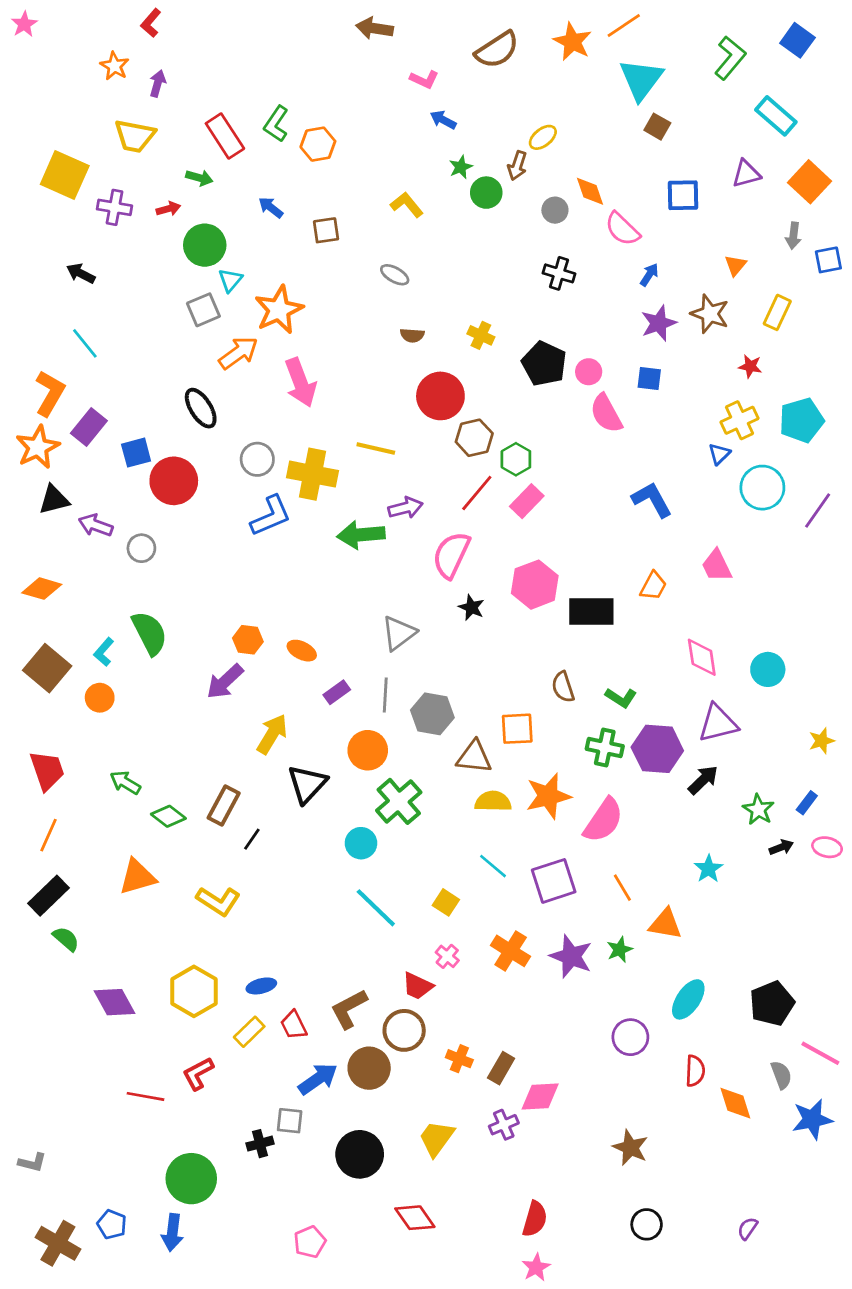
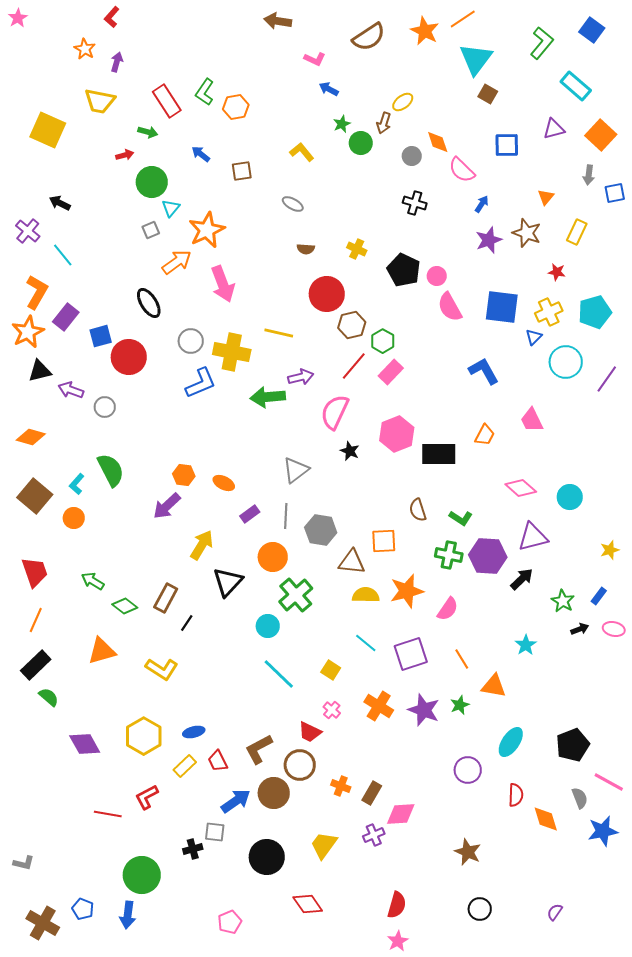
purple cross: (114, 207) -> (28, 231), moved, turned 30
gray square: (203, 310) -> (151, 230), size x0.7
blue square: (649, 378) -> (502, 307), moved, size x1.8
pink diamond: (702, 657) -> (521, 488), turned -40
pink semicircle: (603, 820) -> (448, 609), size x0.7

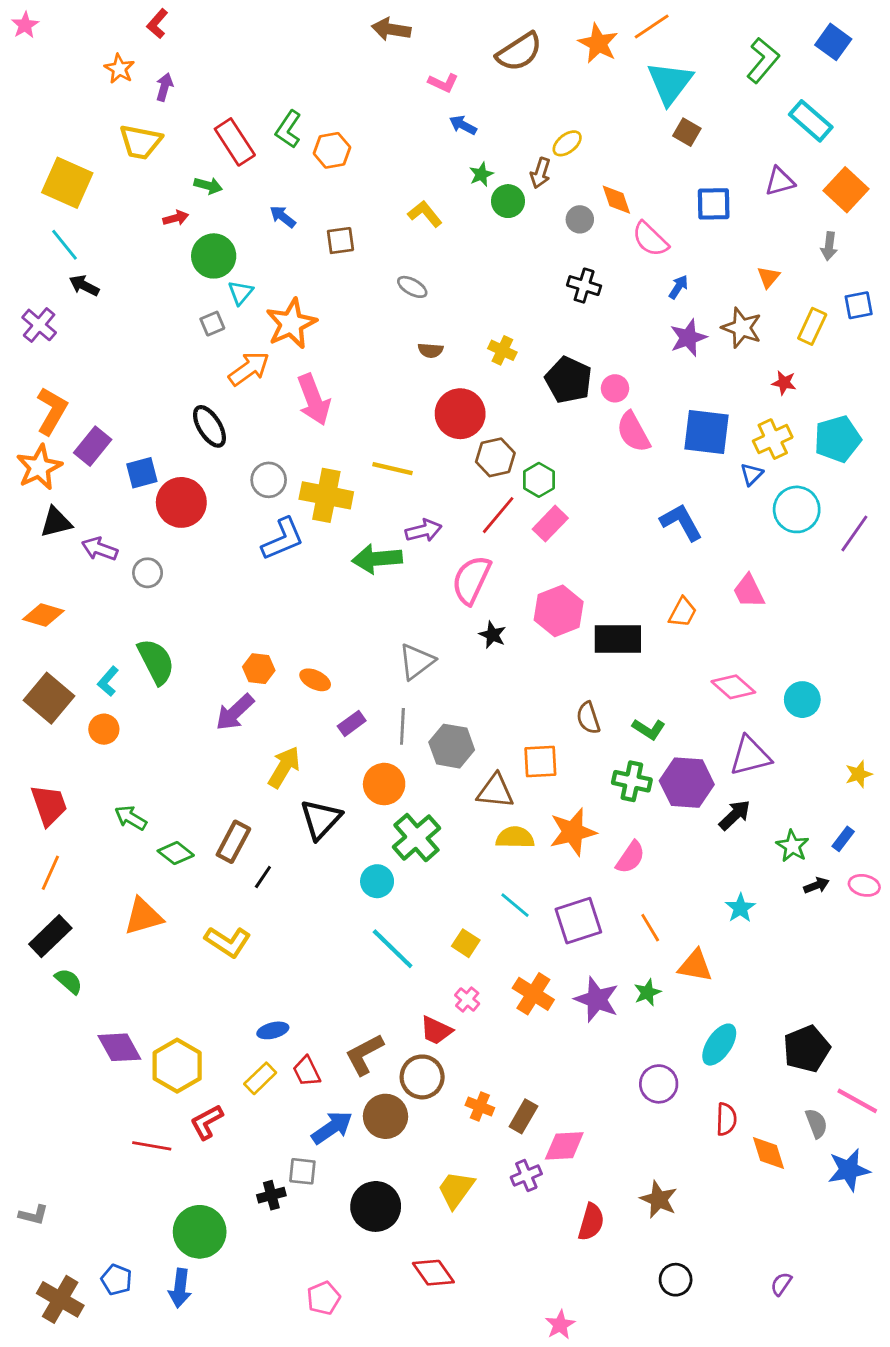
blue square: (615, 193) -> (859, 305), moved
cyan line: (63, 255) -> (64, 245), moved
yellow hexagon: (144, 736) -> (177, 1066), moved
red semicircle: (397, 905) -> (591, 1222), moved

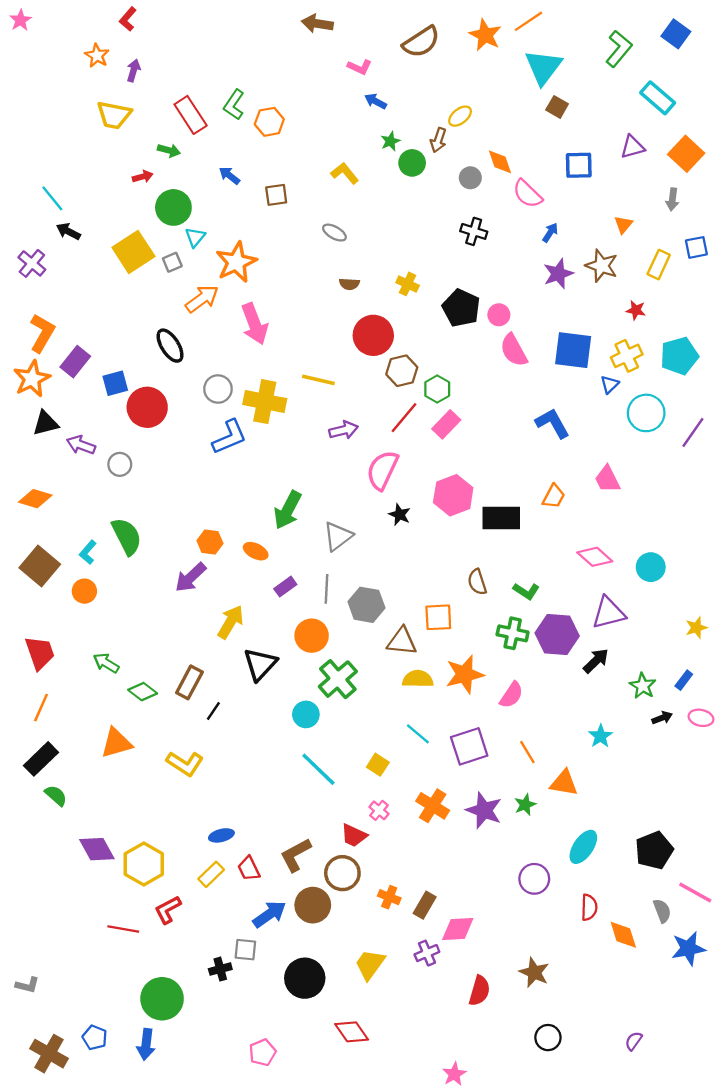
yellow square: (67, 183) -> (133, 252), moved, turned 33
green arrow: (377, 559) -> (288, 510), moved, turned -57

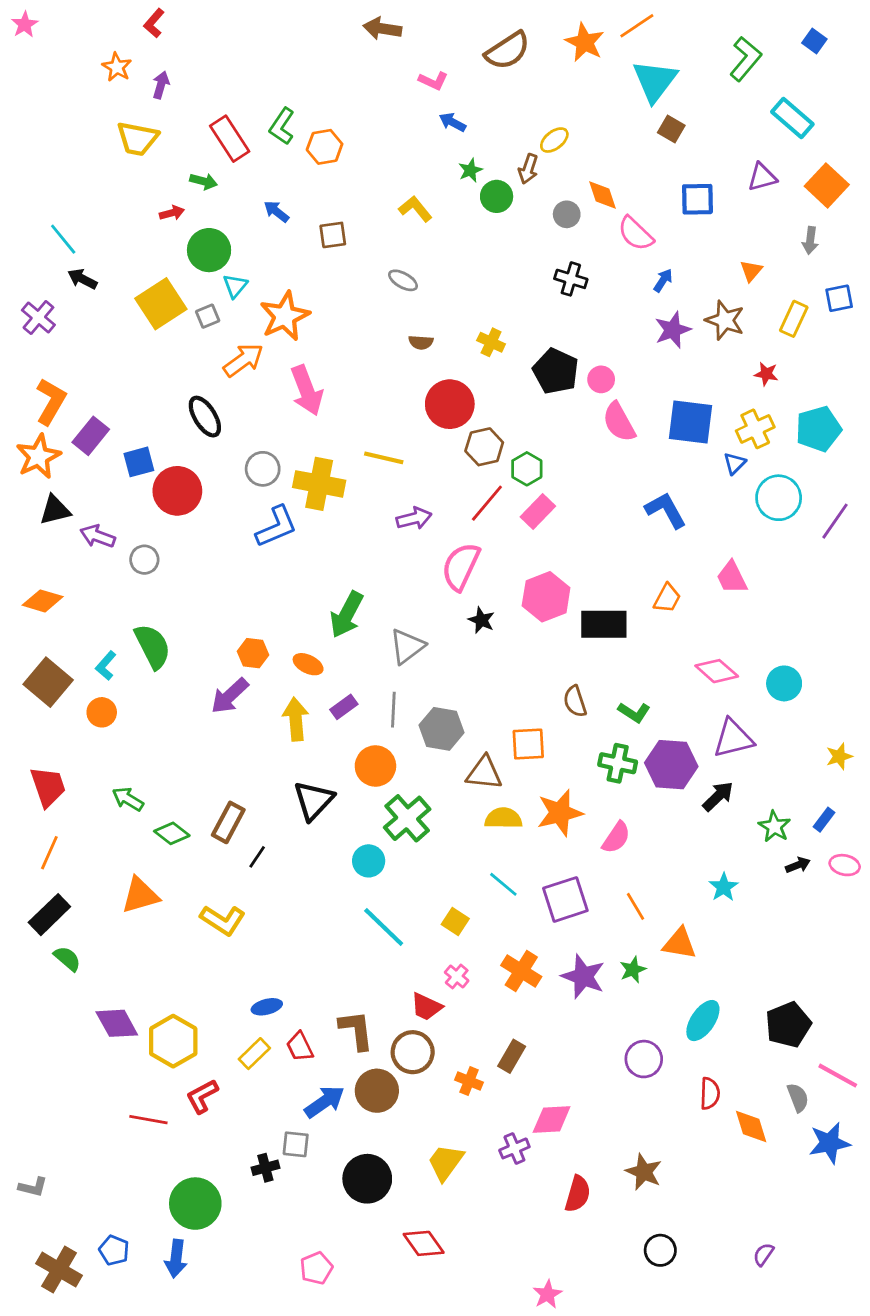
blue square: (676, 34) -> (814, 41), size x0.7
yellow arrow: (231, 622) -> (296, 719), moved, turned -36
brown L-shape: (296, 855) -> (356, 1030), turned 111
brown rectangle: (425, 905) -> (512, 1056), moved

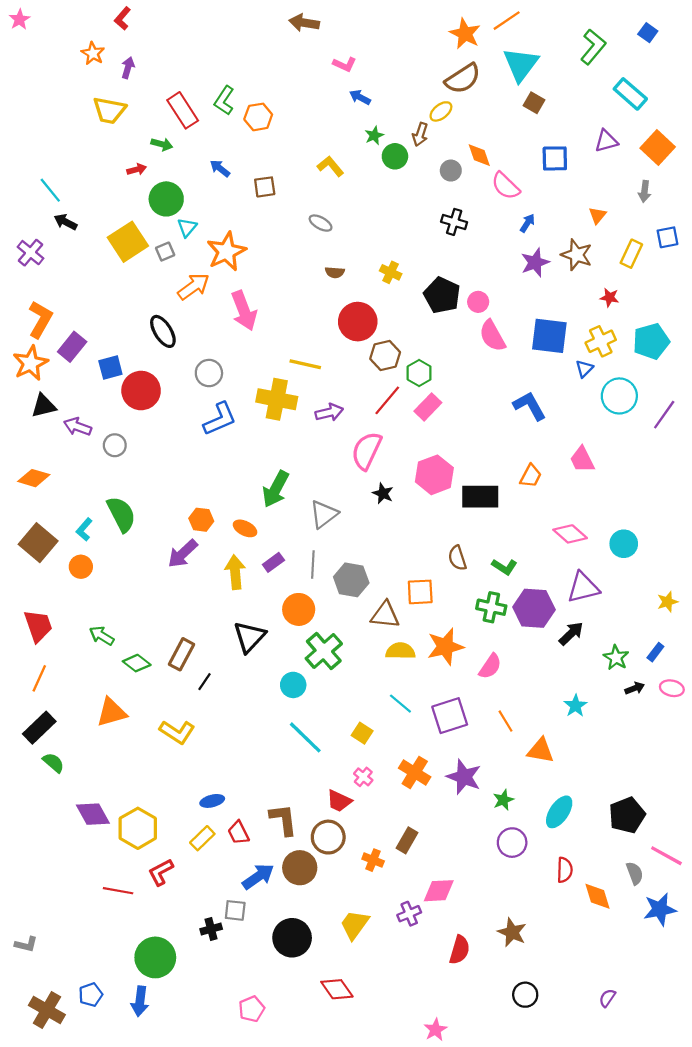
brown semicircle: (508, 51) -> (463, 79), moved
yellow cross: (319, 484) -> (277, 399), moved
green star: (633, 970) -> (503, 800), moved
blue pentagon: (114, 1250) -> (91, 995), turned 30

